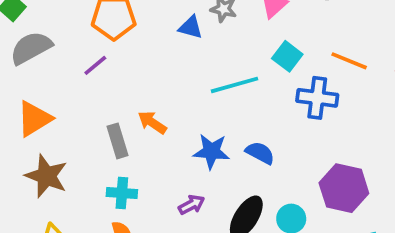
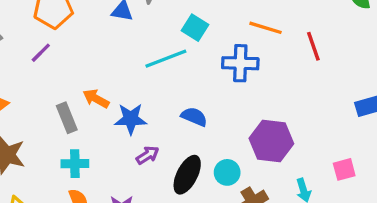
cyan square: (287, 56) -> (195, 28), moved
blue star: (211, 151) -> (131, 119), moved
purple arrow: (192, 205) -> (148, 155), moved

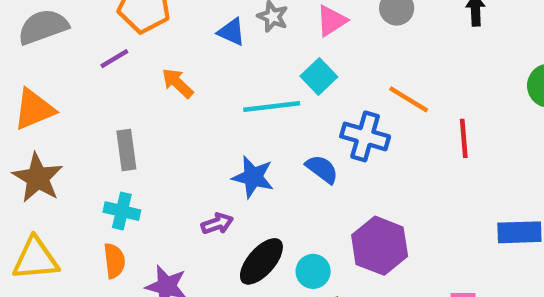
orange arrow: (96, 99) -> (178, 83), moved
blue semicircle: (194, 117) -> (322, 169), moved
blue star: (131, 119) -> (253, 177), moved

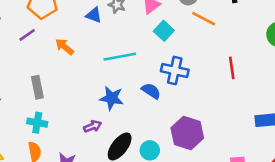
cyan square: (319, 76) -> (164, 31), moved
orange line: (409, 99) -> (204, 19), moved

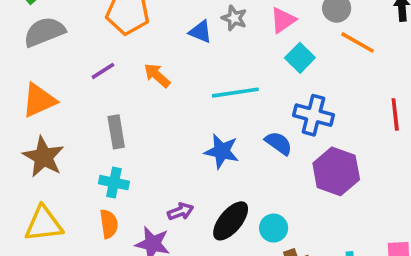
purple line: (27, 35) -> (103, 71), moved
purple arrow: (93, 126) -> (181, 211), moved
purple hexagon: (187, 133) -> (336, 171), moved

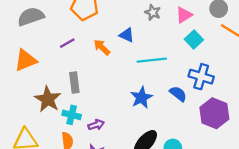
blue triangle: (200, 32) -> (127, 35), moved
blue star: (222, 151) -> (141, 98), turned 30
brown star: (43, 157) -> (48, 99), moved
purple arrow: (181, 211) -> (96, 125), moved

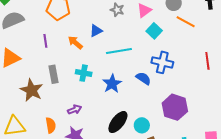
blue triangle: (127, 35) -> (96, 31), turned -48
purple line: (67, 43) -> (45, 41), turned -64
purple hexagon: (214, 113) -> (175, 107), moved
cyan cross: (72, 115) -> (84, 73), moved

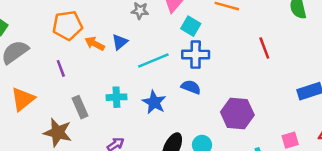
orange arrow: (75, 43) -> (95, 44), moved
blue cross: (162, 62) -> (196, 55), moved

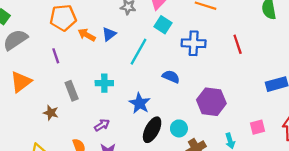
cyan square: (191, 26) -> (163, 25), moved
blue cross: (196, 55) -> (194, 43), moved
cyan line: (153, 60) -> (138, 52), turned -40
blue star: (154, 102) -> (140, 103), moved
brown star: (58, 132) -> (51, 113), size x0.6

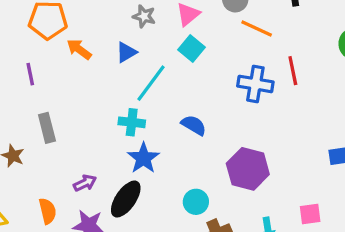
blue triangle: (109, 34) -> (126, 52), moved
blue cross: (194, 43) -> (255, 84), moved
red line: (238, 44) -> (293, 71), moved
cyan cross: (104, 83) -> (132, 122), moved
black ellipse: (152, 130) -> (126, 199), moved

